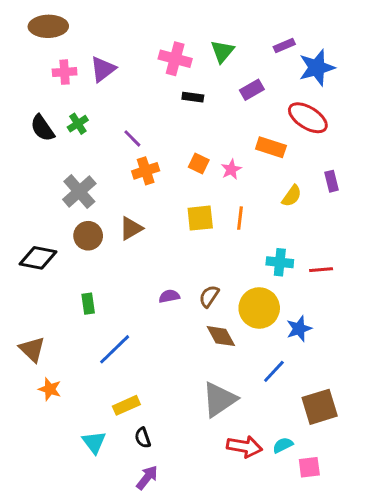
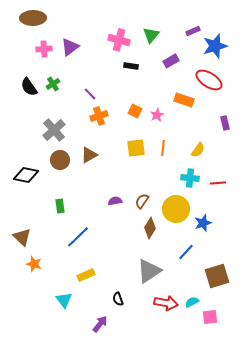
yellow semicircle: (292, 196) -> (198, 150), moved
brown diamond: (221, 336) -> (150, 228), turned 60
black semicircle: (143, 438) -> (118, 299), moved

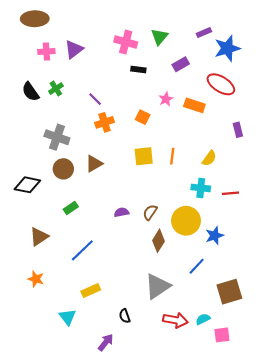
pink star: (157, 115) -> (166, 99), moved
gray cross: (54, 130) -> (57, 137), turned -30
green rectangle: (60, 206) -> (71, 208), moved, turned 64
brown triangle: (22, 237) -> (39, 237), moved, turned 42

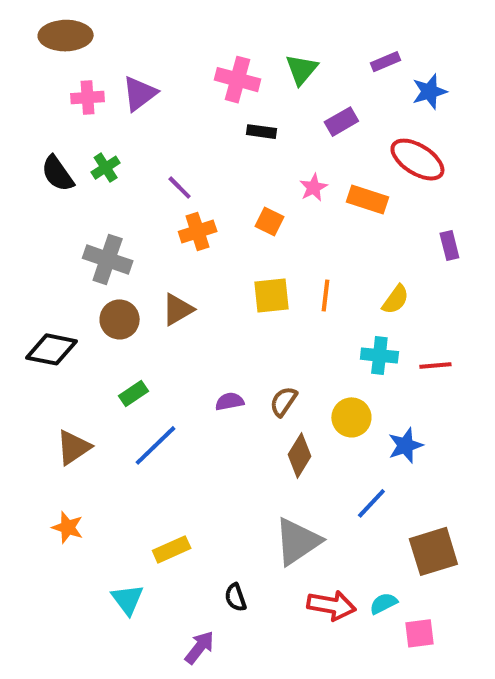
blue star: (227, 48) -> (429, 92), size x0.7
yellow circle: (186, 221) -> (351, 417), size x0.7
blue line: (82, 250) -> (156, 445), moved

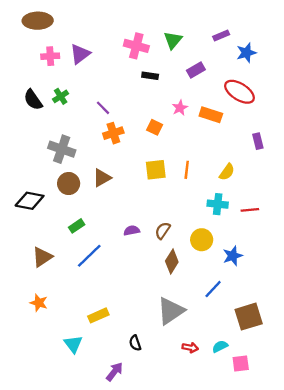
red arrow: (331, 605) -> (190, 348), size x0.6

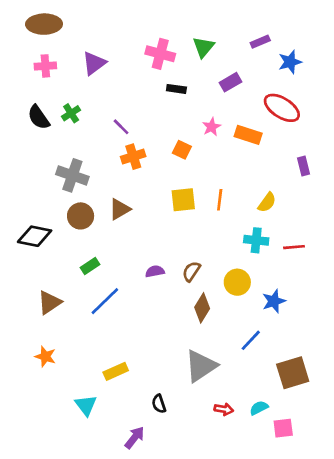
pink cross: (50, 56) -> (45, 66), moved

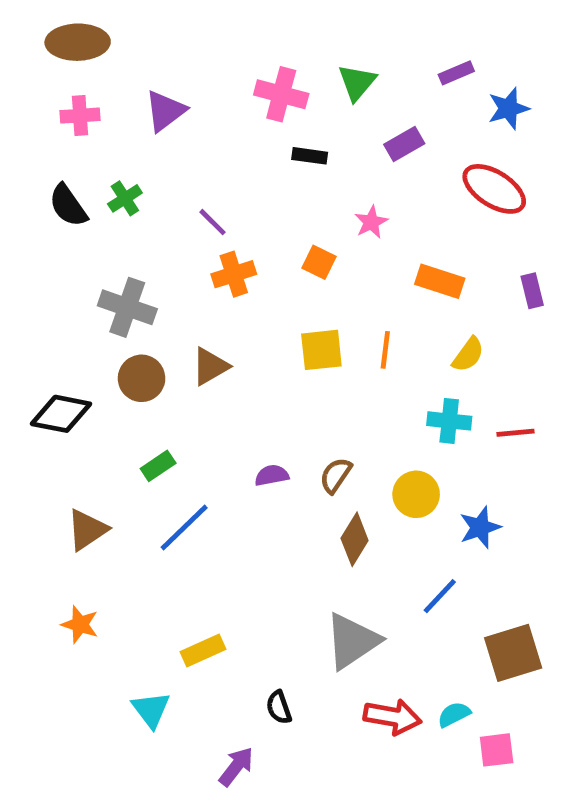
orange rectangle: (248, 135) -> (440, 281), moved
red arrow: (224, 409) -> (392, 717), size x1.6

